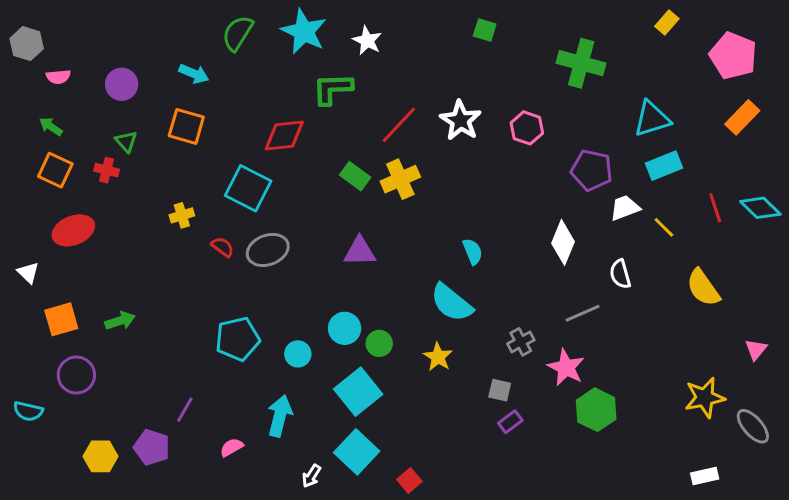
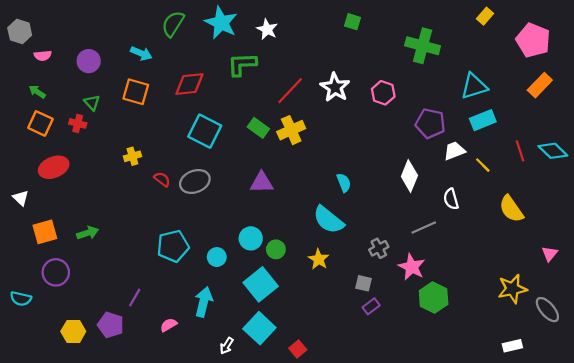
red diamond: (284, 135) -> (189, 84), moved
cyan square: (248, 188) -> (205, 131), moved

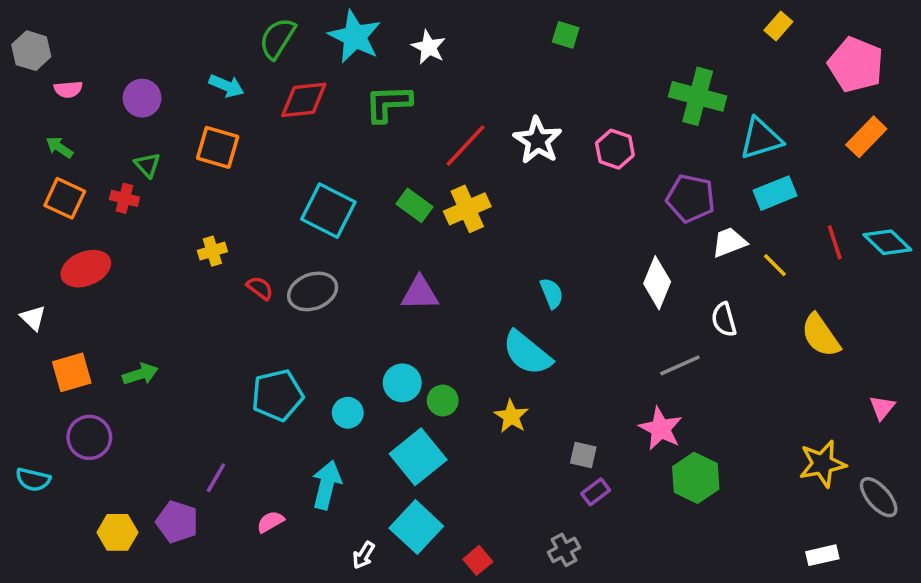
green cross: (423, 46) -> (698, 96), moved
red diamond: (189, 84) -> (304, 100), moved
gray cross: (379, 248) -> (564, 550), moved

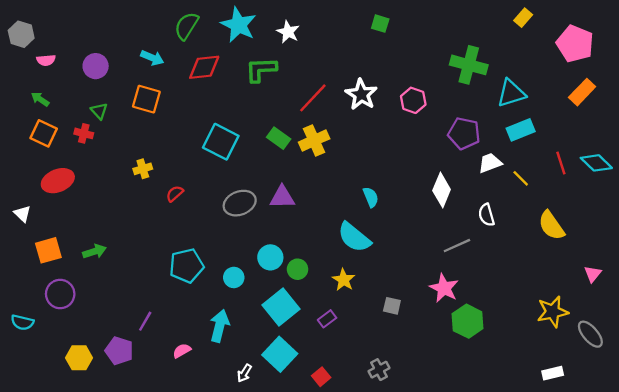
red semicircle: (260, 288) -> (175, 194), turned -78
gray ellipse: (313, 291) -> (240, 203), moved
purple rectangle: (596, 492) -> (327, 319), moved

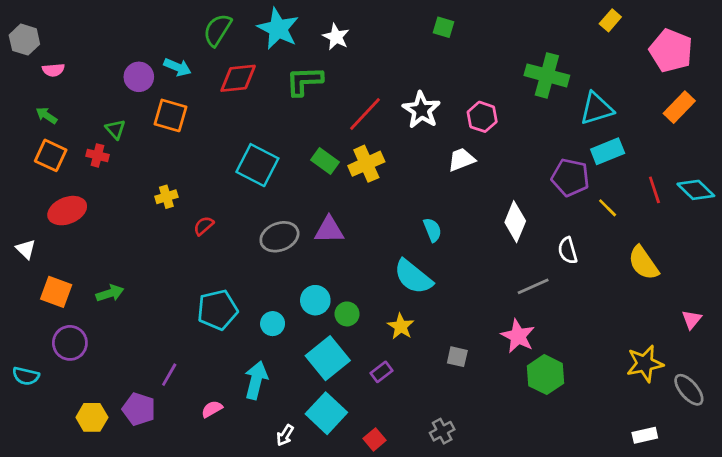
purple circle: (96, 66) -> (139, 77), moved
purple pentagon: (464, 133) -> (570, 177), moved
white trapezoid: (490, 163) -> (461, 160), moved
orange square: (48, 250) -> (56, 292), turned 36

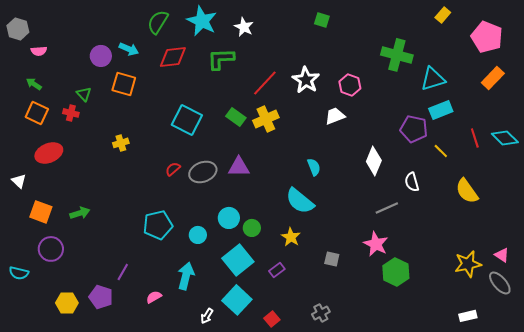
red semicircle: (204, 226) -> (173, 169), moved
pink triangle: (692, 319) -> (502, 255), moved, turned -35

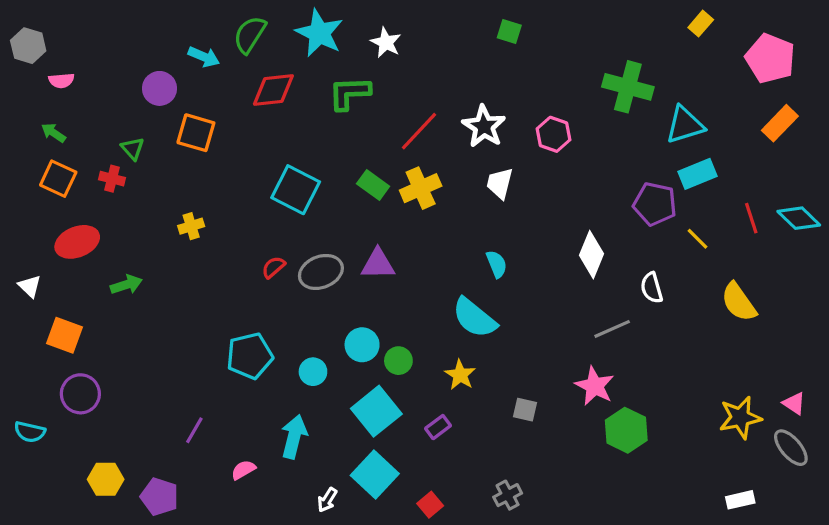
cyan arrow: (129, 49) -> (204, 57), moved
white trapezoid: (335, 116) -> (500, 183), moved, turned -55
green arrow: (80, 213) -> (126, 285), moved
purple pentagon: (101, 297) -> (159, 497), moved

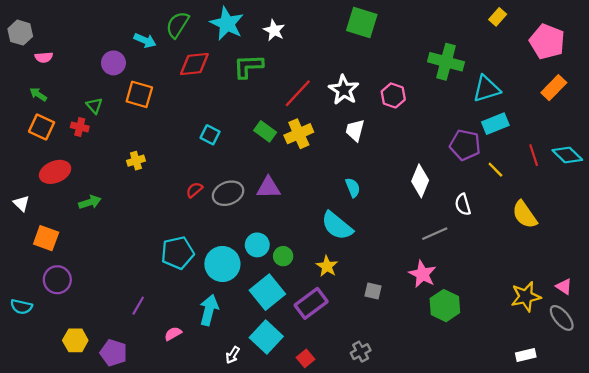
green square: (509, 31) -> (362, 22), size x1.8
cyan square: (296, 190) -> (210, 135), size x0.6
cyan circle: (313, 372) -> (222, 264), size x1.8
purple rectangle: (438, 427) -> (311, 303), size x1.8

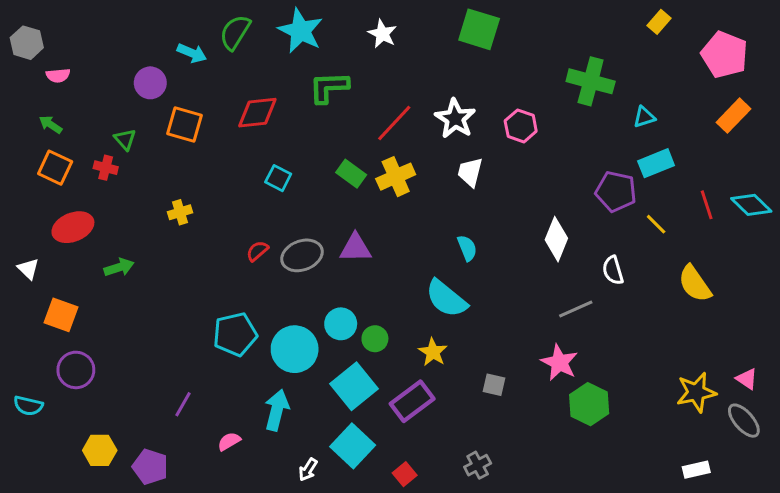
white star: (274, 30) -> (382, 34), moved
red diamond: (194, 64) -> (257, 113), moved
cyan triangle: (486, 89) -> (644, 117), size x0.6

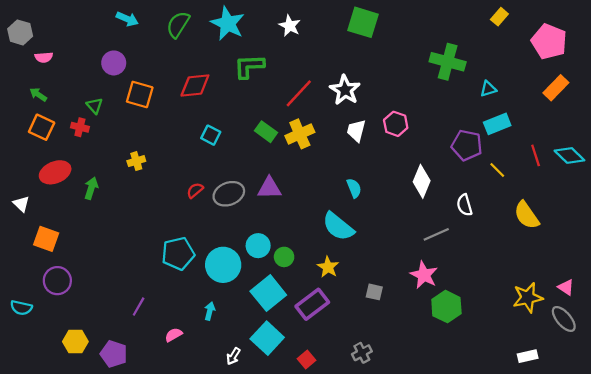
cyan arrow: (192, 53) -> (127, 19), moved
pink hexagon: (521, 126) -> (396, 124), moved
green arrow: (119, 267) -> (91, 188), moved, turned -55
cyan arrow: (277, 410) -> (210, 311), size x0.6

